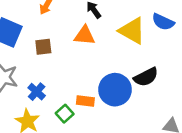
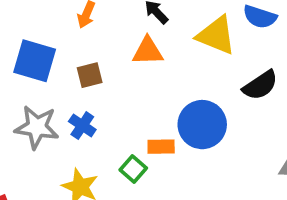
black semicircle: (146, 77) -> (260, 85), moved
blue cross: (37, 92) -> (82, 126), moved

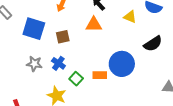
yellow triangle: (216, 35) -> (130, 17), size x0.6
gray star: (37, 127) -> (34, 64), size x0.7
green square: (133, 169) -> (76, 79), moved

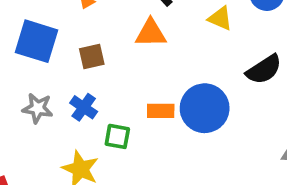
orange rectangle: (100, 75) -> (161, 111), moved
green square: (76, 79) -> (117, 136), turned -32

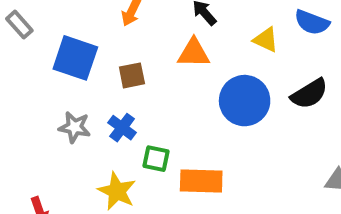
blue circle: (205, 108) -> (245, 101), moved
orange rectangle: (161, 111) -> (201, 181), moved, size x1.5

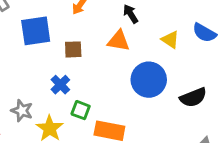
blue square: (75, 58) -> (36, 31), turned -36
black semicircle: (309, 94) -> (193, 97), moved
gray star: (75, 127) -> (22, 111), moved

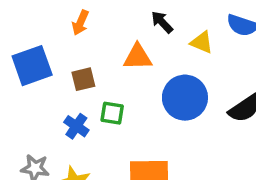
black arrow: (131, 14) -> (162, 22), moved
green square: (81, 110) -> (112, 113), moved

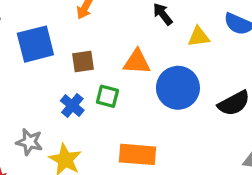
yellow triangle: (202, 42) -> (199, 37), turned -35
orange triangle: (138, 57) -> (137, 62), moved

